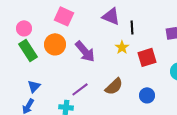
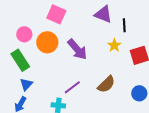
pink circle: (24, 28) -> (24, 34), moved
green rectangle: (28, 50) -> (20, 60), moved

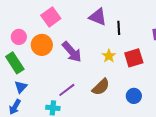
pink square: (56, 14) -> (51, 17), turned 30
yellow star: (114, 45) -> (109, 56), moved

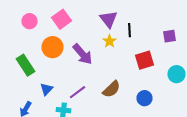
purple triangle: (98, 17) -> (108, 19), turned 30
pink circle: (19, 37) -> (30, 21), moved
yellow star: (109, 56) -> (110, 41), moved
blue triangle: (21, 87) -> (46, 89), moved

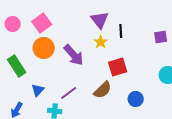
pink square: (62, 19) -> (42, 23), moved
pink circle: (30, 21) -> (13, 24), moved
red square: (144, 60) -> (118, 67), moved

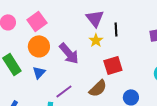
blue triangle: (38, 90) -> (39, 72), moved

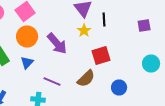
purple line: (64, 91) -> (52, 82), turned 60

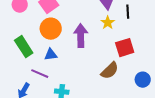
purple arrow: (57, 44) -> (81, 36), turned -140
blue triangle: (27, 62) -> (51, 55), turned 40
purple line: (52, 82) -> (40, 74), moved

